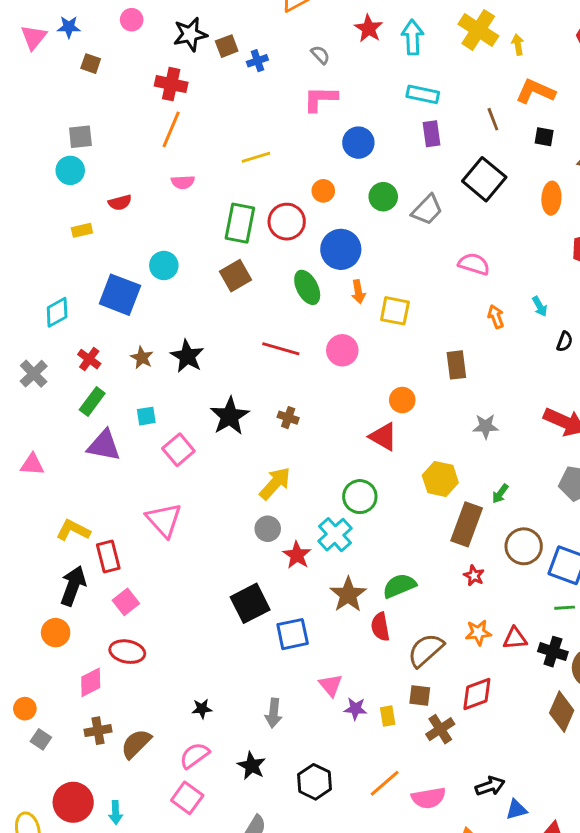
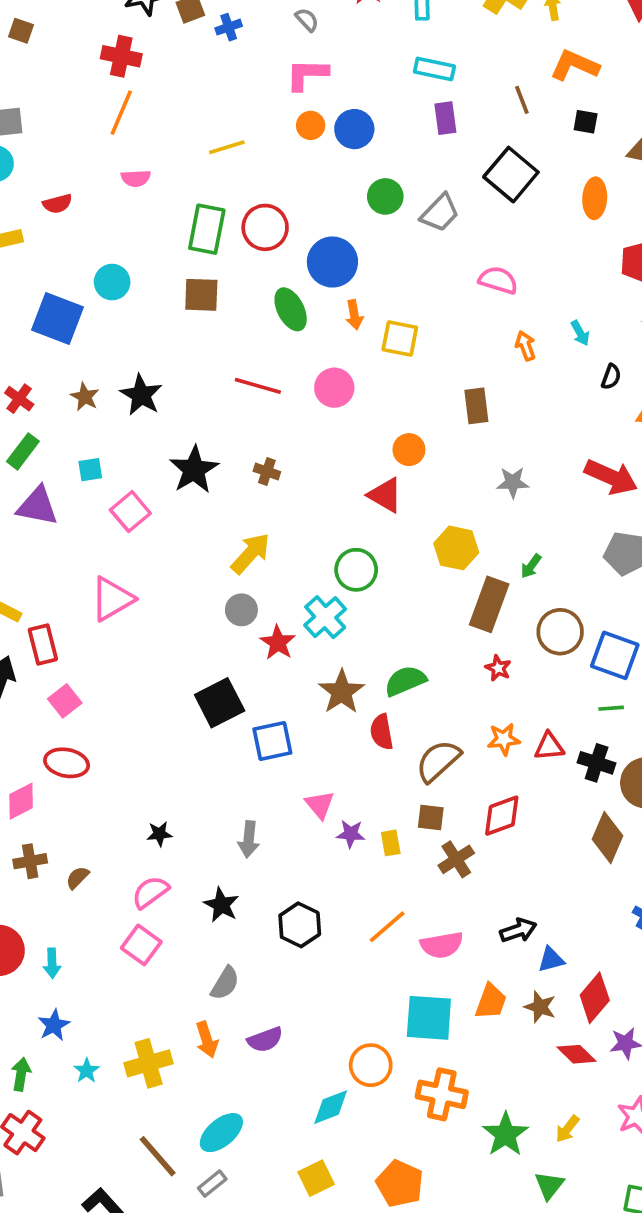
orange circle: (323, 191) -> (311, 125), moved
brown square: (235, 276) -> (201, 295), turned 32
pink triangle: (164, 520) -> (112, 599), turned 42
brown semicircle: (136, 744) -> (77, 878), size x0.6

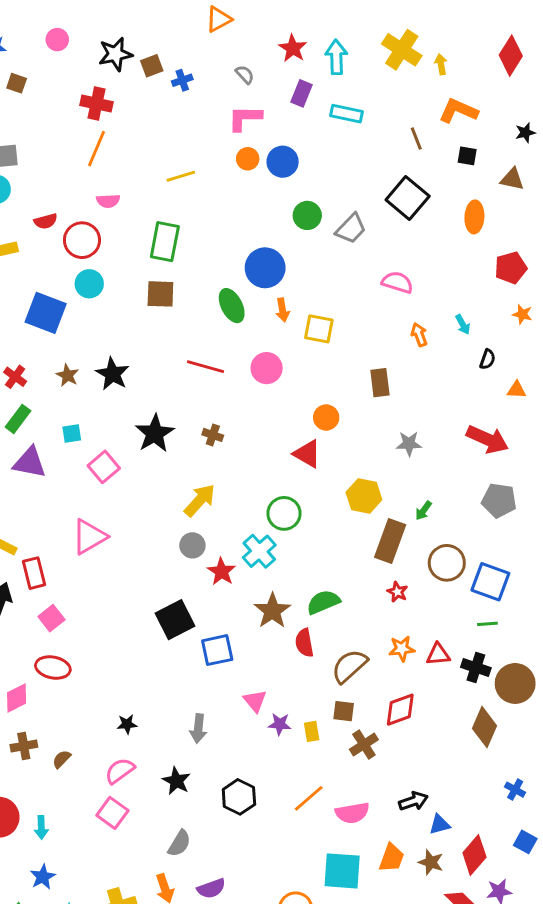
purple rectangle: (445, 118) -> (301, 93), moved, turned 30
red circle: (265, 227) -> (82, 240), moved

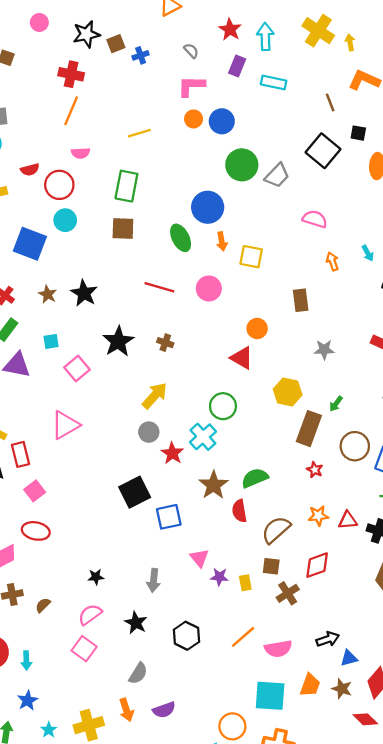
black square: (467, 156) -> (358, 133), moved
green circle: (307, 215) -> (242, 165), size x1.4

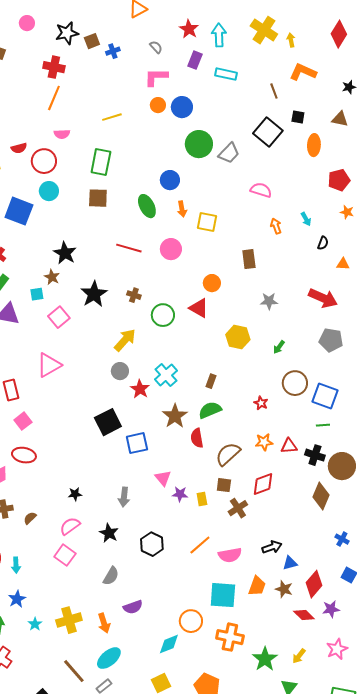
blue circle: (208, 207) -> (170, 180), size x0.7
brown star: (48, 294) -> (52, 277), moved
green circle: (223, 406) -> (163, 315), moved
brown rectangle: (309, 429) -> (211, 381), moved, size x0.5
orange arrow: (126, 710) -> (104, 623), moved

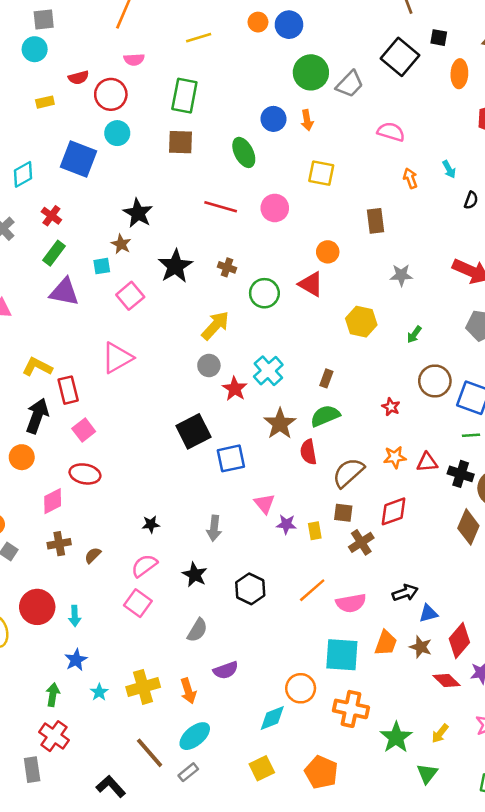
orange arrow: (182, 209) -> (307, 120), moved

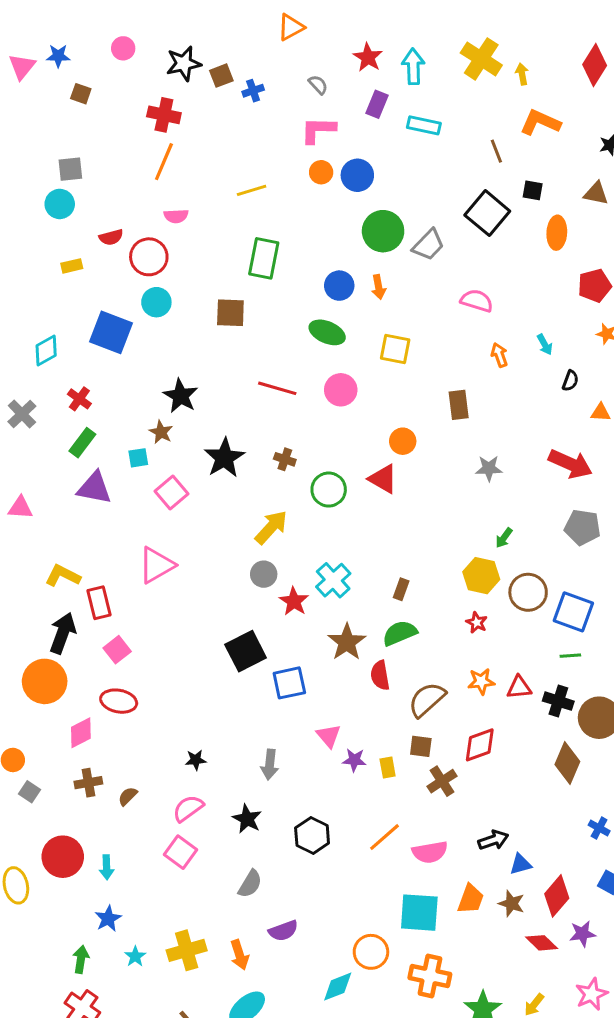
green rectangle: (184, 96) -> (264, 258), moved
green ellipse: (244, 152) -> (327, 332), moved, turned -40
yellow hexagon: (361, 322) -> (481, 576), moved
orange circle: (22, 457) -> (45, 681), size x1.5

